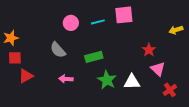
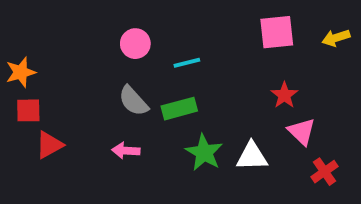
pink square: (124, 15) -> (277, 32), moved
cyan line: (98, 22) -> (187, 63), moved
yellow arrow: (176, 30) -> (336, 38), moved
gray semicircle: (58, 50) -> (133, 101), moved

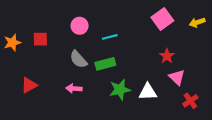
pink square: (277, 32) -> (162, 19), turned -30
red square: (28, 110) -> (40, 39), moved
green star: (204, 153) -> (120, 90), turned 30

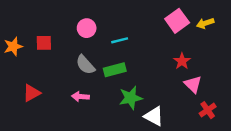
yellow arrow: (197, 22) -> (205, 23), moved
white triangle: (148, 92) -> (154, 116), moved, turned 30

